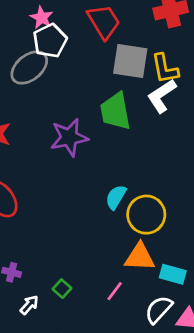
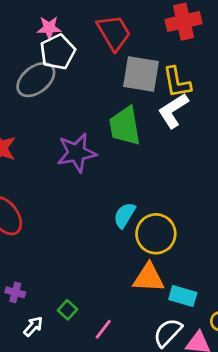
pink star: (42, 18) -> (49, 28), turned -30
pink line: (115, 291) -> (103, 329), moved

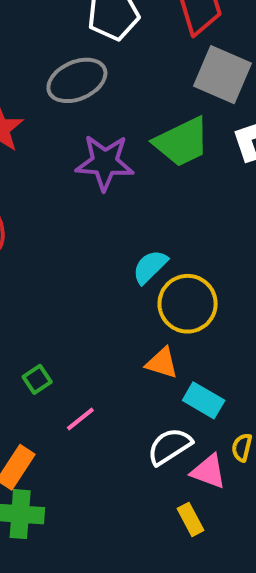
gray ellipse: (36, 80) -> (77, 80), moved
green trapezoid: (125, 126) -> (182, 142), turned -120
orange triangle: (149, 278) -> (162, 363), size x0.7

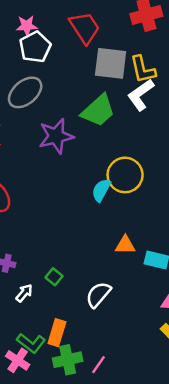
yellow circle: (188, 304) -> (125, 175), moved
pink line: (80, 419) -> (98, 365), moved
white semicircle: (170, 446) -> (98, 295), moved

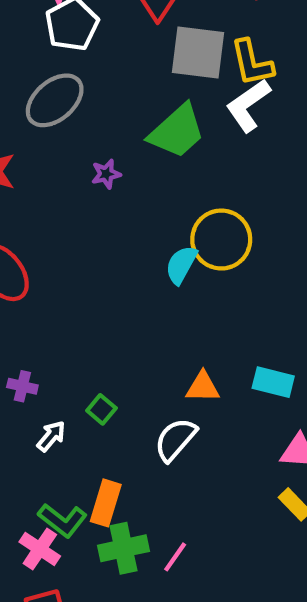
purple star: (56, 136) -> (106, 174), size x0.5
orange triangle: (125, 245) -> (203, 387), moved

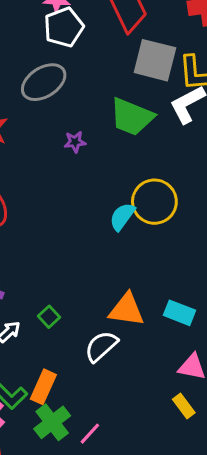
green trapezoid: (177, 131) -> (132, 117), turned 57
orange triangle: (203, 387) -> (127, 310), size x1.4
green cross: (123, 548) -> (52, 422), turned -33

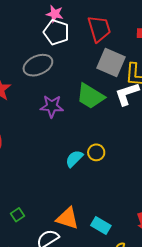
white pentagon: (64, 27) -> (56, 32), turned 30
purple star: (75, 142) -> (52, 106), size x1.6
yellow circle: (154, 202) -> (96, 152), size x0.6

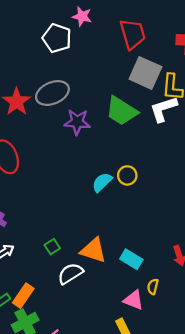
white pentagon: (56, 32) -> (57, 38), moved
gray ellipse: (38, 65) -> (52, 93), moved
green square: (18, 215) -> (52, 247), moved

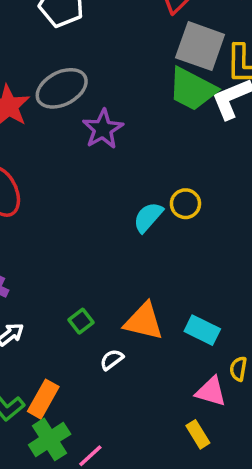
green trapezoid: (122, 111) -> (192, 89), moved
purple star: (77, 122) -> (103, 129), turned -30
white semicircle: (70, 274) -> (112, 360), size x0.6

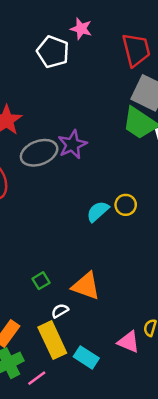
gray ellipse: (62, 88) -> (39, 153), moved
cyan rectangle: (202, 330) -> (86, 357), moved
yellow rectangle: (198, 434) -> (52, 340), moved, size x1.8

